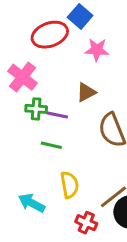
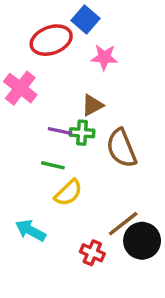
green cross: (36, 109) -> (82, 133), moved
yellow semicircle: (69, 185) -> (68, 193), moved, turned 56

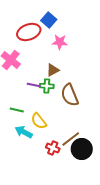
green line: (53, 165) -> (17, 110), moved
yellow semicircle: (68, 193) -> (39, 121), turned 96
cyan arrow: (31, 230) -> (24, 132), moved
red cross: (92, 253) -> (53, 148), moved

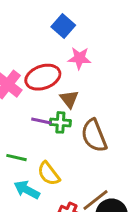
red ellipse: (29, 32) -> (43, 77), moved
brown triangle: (53, 70) -> (69, 99), turned -40

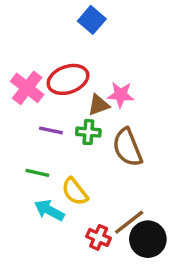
pink star: (79, 58) -> (121, 95), moved
brown triangle: (69, 99) -> (99, 105), turned 48
purple line: (41, 121) -> (51, 130), moved

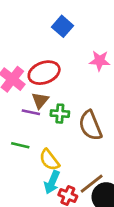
pink star: (121, 95) -> (100, 61), moved
brown triangle: (99, 105) -> (40, 100), moved, turned -30
cyan arrow: (49, 210) -> (52, 182), moved, turned -95

